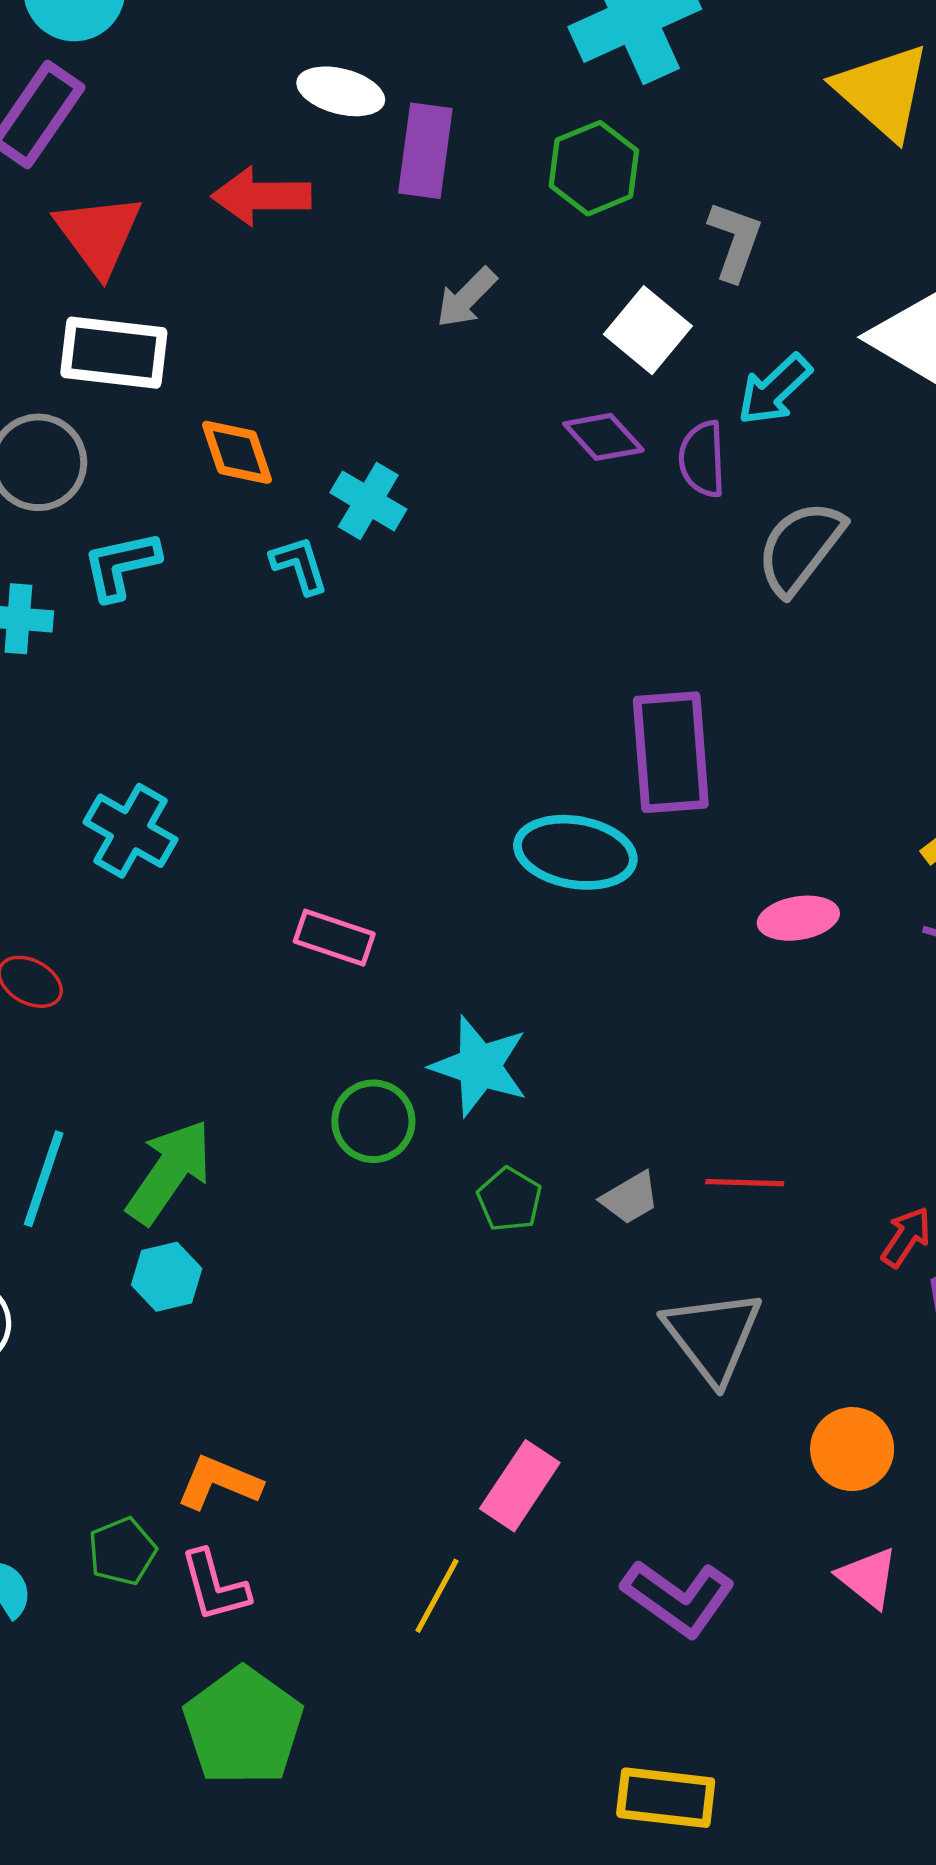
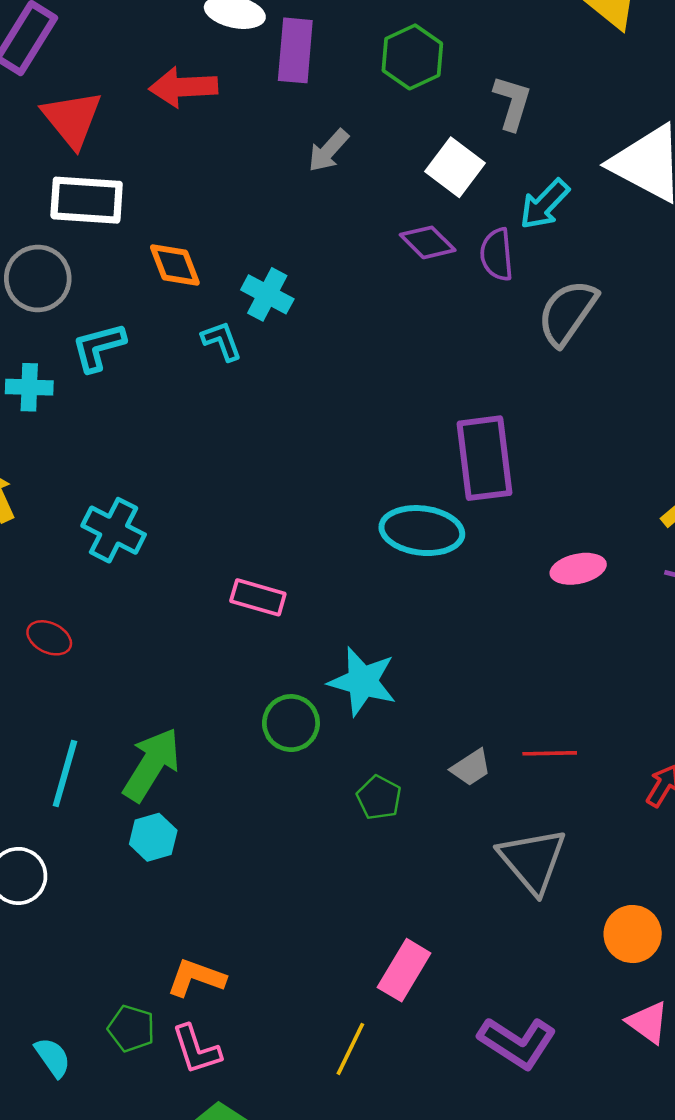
green pentagon: (510, 1199) -> (379, 798), moved
green pentagon: (122, 1551) -> (131, 1028), turned -30

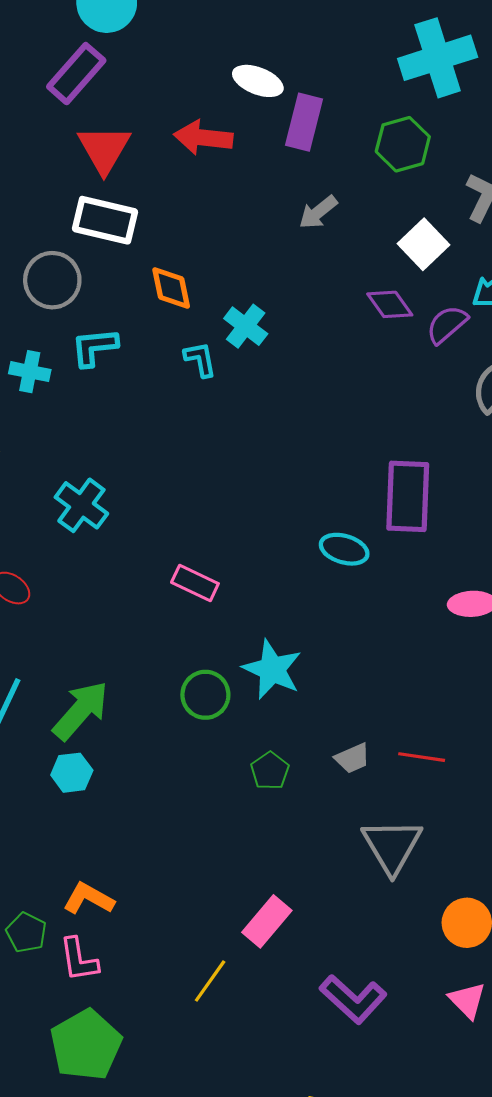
purple semicircle: (497, 254) -> (447, 324), turned 45
cyan ellipse: (422, 531) -> (344, 549), size x0.7

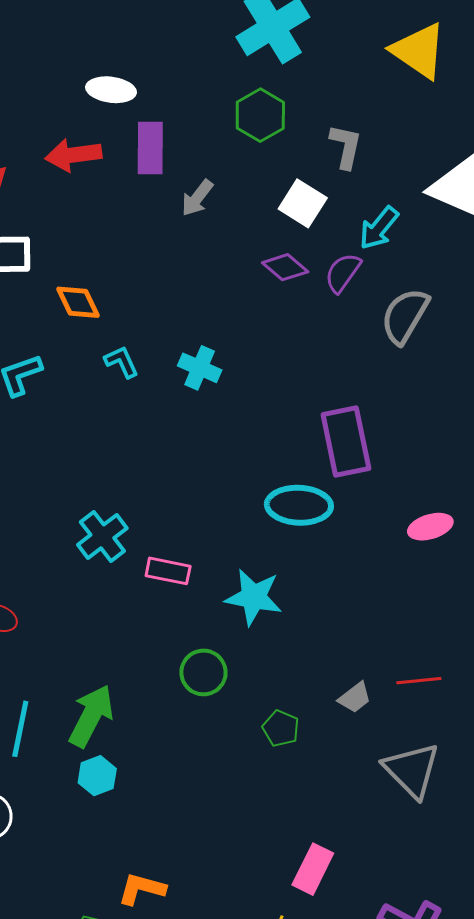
purple rectangle: (304, 122) -> (150, 148), moved
cyan cross: (246, 326) -> (200, 368), moved
cyan cross: (81, 505) -> (102, 536), moved, turned 30
cyan ellipse: (344, 549) -> (299, 505), size x1.4
cyan star: (272, 669) -> (254, 597), moved

